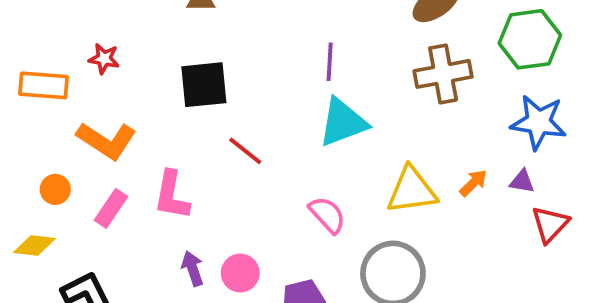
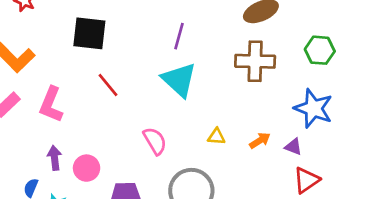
green hexagon: (530, 39) -> (320, 50), size x0.7
cyan triangle: (343, 122) -> (179, 80), turned 51
yellow triangle: (412, 190) -> (216, 137), size x0.5

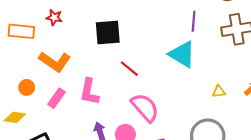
purple line: (179, 36) -> (194, 21), moved
pink semicircle: (155, 141) -> (145, 108), moved, size x1.4

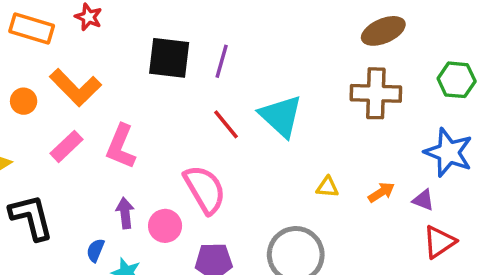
purple line: (194, 21) -> (222, 61), moved
red line: (129, 69) -> (226, 124), moved
orange circle: (27, 87) -> (24, 101), moved

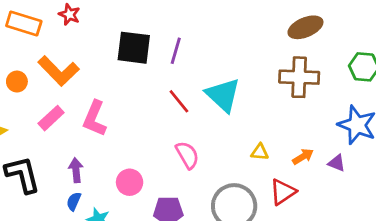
pink semicircle: (205, 189) -> (187, 155), moved, size x0.7
purple arrow: (125, 213) -> (76, 170), moved
red triangle: (439, 242) -> (283, 192), moved

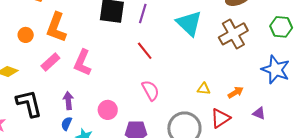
orange L-shape: (59, 71) -> (56, 27), turned 64
brown cross: (299, 77) -> (233, 34), turned -32
cyan triangle: (223, 95) -> (189, 23), moved
purple triangle: (337, 163) -> (259, 113), moved

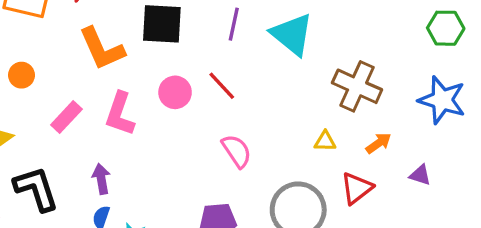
purple line: (143, 13) -> (234, 24), moved
orange L-shape: (56, 27) -> (102, 49), moved, turned -40
brown cross: (233, 34) -> (357, 86), moved, turned -32
pink circle: (108, 110) -> (175, 92), moved

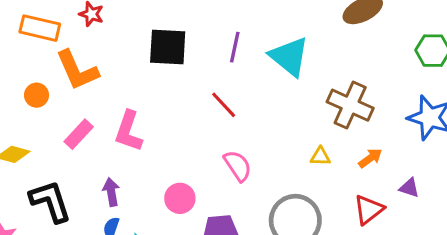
orange L-shape: (102, 49) -> (77, 70), moved
pink circle: (175, 92) -> (180, 198), moved
red triangle: (357, 188) -> (369, 210), moved

